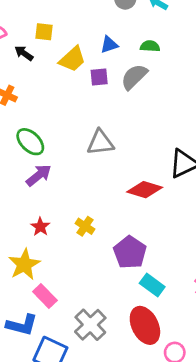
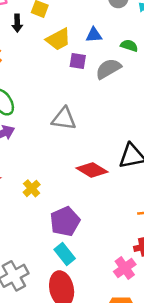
black arrow: (24, 53) -> (17, 23), turned -140
cyan rectangle: (152, 285) -> (65, 254), moved

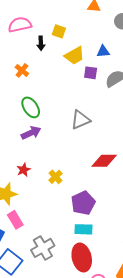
gray triangle: (64, 119) -> (80, 120), turned -30
red diamond: (92, 170) -> (104, 161), turned -30
cyan rectangle: (65, 254) -> (83, 229), turned -48

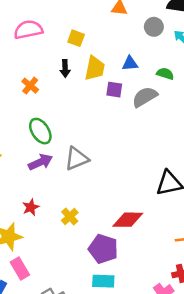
black arrow: (41, 43) -> (65, 68), moved
yellow trapezoid: (74, 56) -> (95, 68), turned -50
gray triangle: (80, 120) -> (77, 159), moved
red diamond: (104, 161) -> (128, 220), moved
purple pentagon: (83, 203) -> (103, 249), turned -30

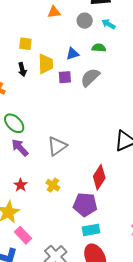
green semicircle: (165, 74) -> (99, 48), moved
gray triangle: (77, 159) -> (57, 146), moved
purple arrow: (40, 162) -> (20, 148), turned -96
red diamond: (128, 220) -> (99, 177), turned -45

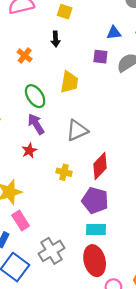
yellow trapezoid: (46, 64) -> (69, 82), moved
red diamond: (99, 177) -> (100, 166), moved
red star: (20, 185) -> (29, 151), moved
yellow cross: (53, 185) -> (64, 172), turned -32

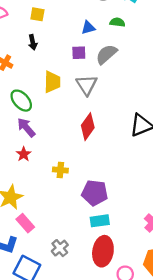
gray triangle: (77, 130) -> (87, 85), moved, turned -30
red diamond: (100, 166) -> (88, 127), moved
gray cross: (51, 251) -> (60, 248), size x0.7
red ellipse: (95, 261) -> (103, 251), turned 32

